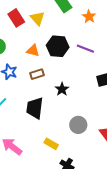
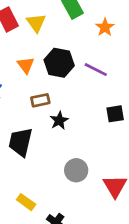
orange triangle: (33, 51) -> (26, 65), turned 32
brown rectangle: (37, 74) -> (40, 100), moved
yellow rectangle: (51, 144) -> (26, 202), moved

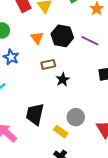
black trapezoid: (20, 142) -> (35, 114), moved
yellow rectangle: (26, 202) -> (61, 132), moved

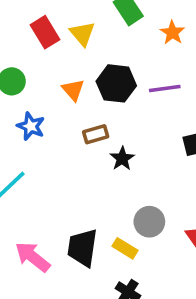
purple line: (90, 41) -> (165, 89), turned -30
black trapezoid: (35, 114) -> (82, 248), moved

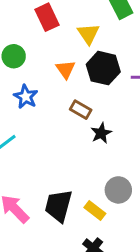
yellow triangle: (82, 34) -> (88, 34), moved
brown rectangle: (96, 134) -> (81, 110), turned 40

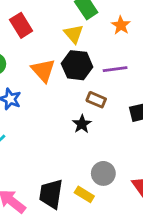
yellow triangle: (88, 34) -> (74, 34), moved
orange triangle: (66, 69) -> (43, 70), size x1.4
brown rectangle: (81, 110) -> (96, 100), moved

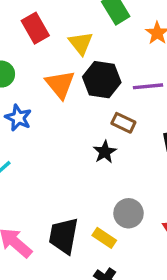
yellow triangle: (74, 34) -> (81, 43), moved

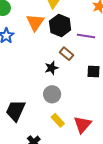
gray circle: (128, 213) -> (52, 94), moved
yellow rectangle: (104, 238) -> (58, 120), moved

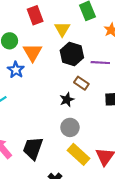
orange triangle: (35, 22) -> (32, 52), moved
yellow rectangle: (58, 120) -> (78, 154), size x1.5

